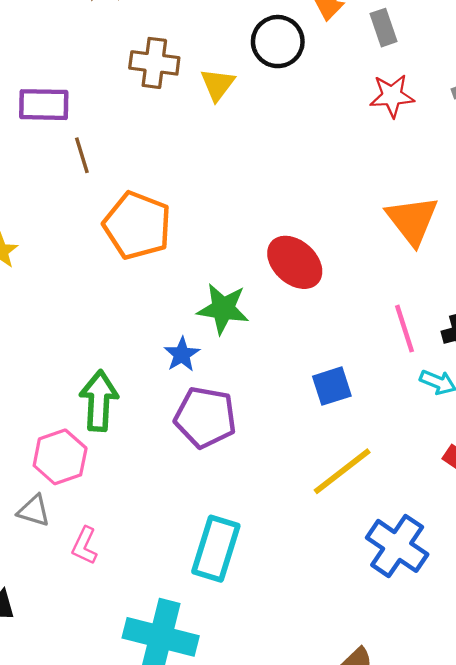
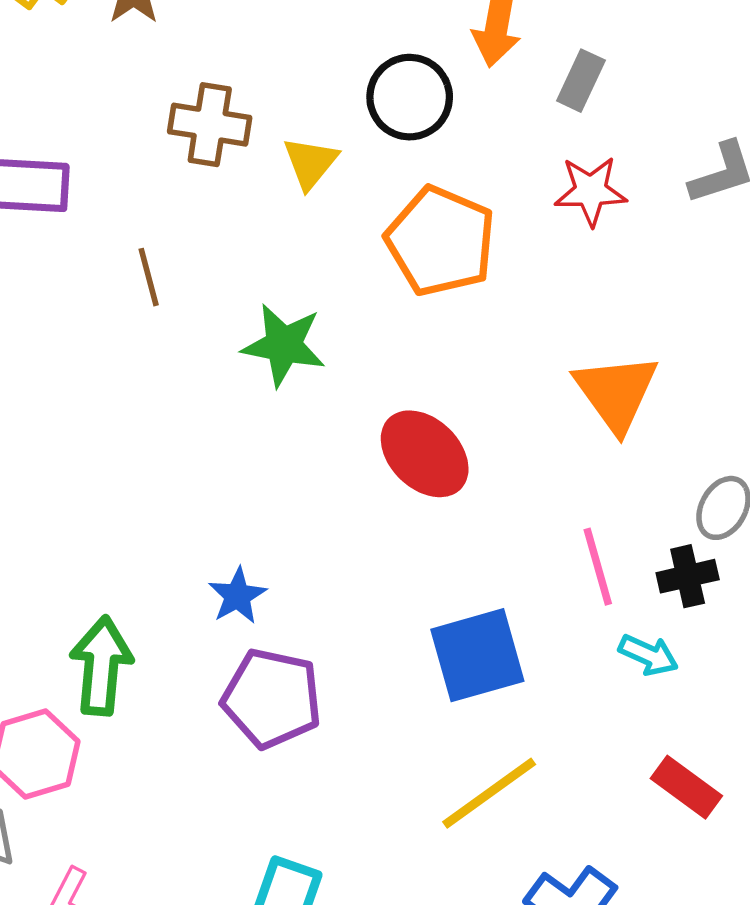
gray rectangle: (384, 28) -> (581, 81), turned 42
brown line: (82, 155) -> (149, 277), moved
orange pentagon: (137, 226) -> (441, 241), moved
green star: (223, 309) -> (284, 345), moved
blue square: (332, 386) -> (477, 655), size x1.5

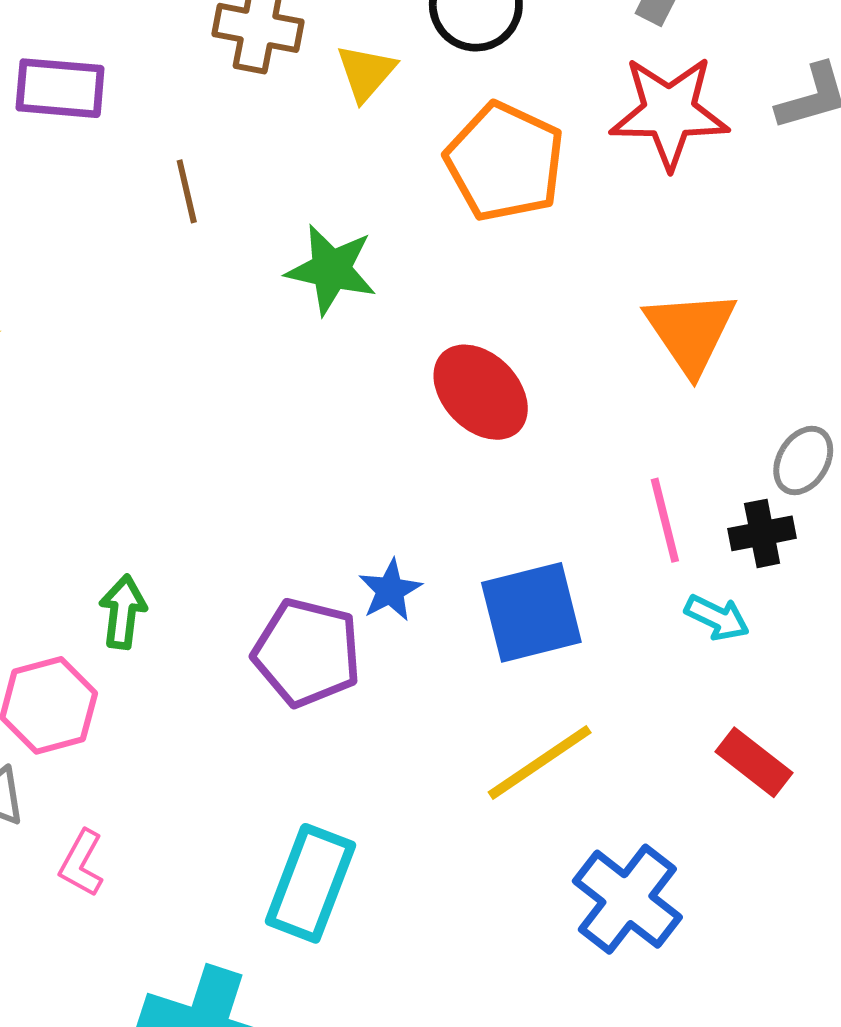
red star: (591, 191) -> (669, 112), size x1.5
blue star: (237, 596) -> (390, 590), moved
green arrow: (101, 666) -> (123, 612), size x0.7

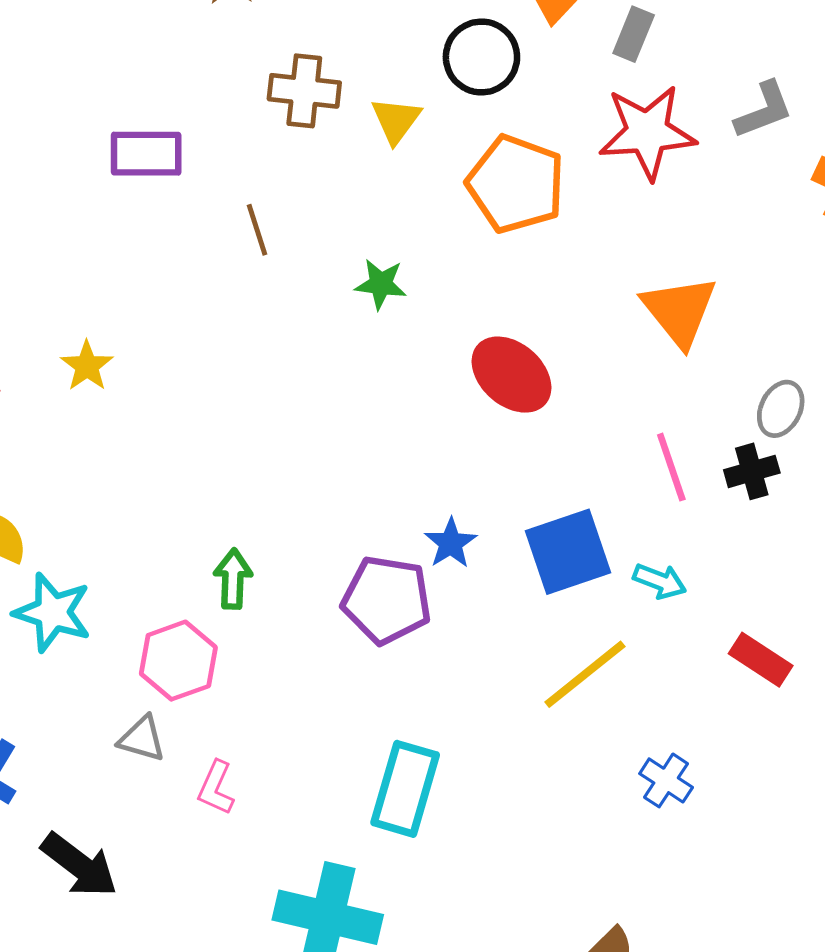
green star: (331, 270) -> (381, 284), size x0.7
cyan arrow: (717, 618) -> (660, 581), moved
blue cross: (627, 899) -> (666, 780), size x0.6

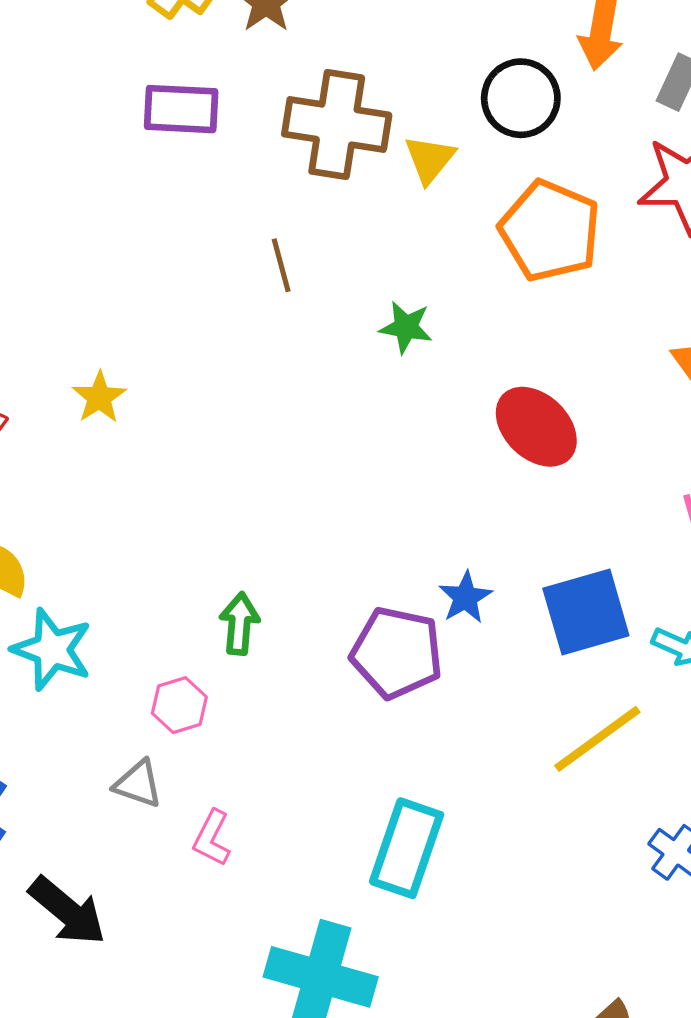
brown cross: (304, 91) -> (337, 125), size x1.4
purple rectangle: (146, 154) -> (181, 109), moved
pink hexagon: (178, 661) -> (179, 705), size x0.7

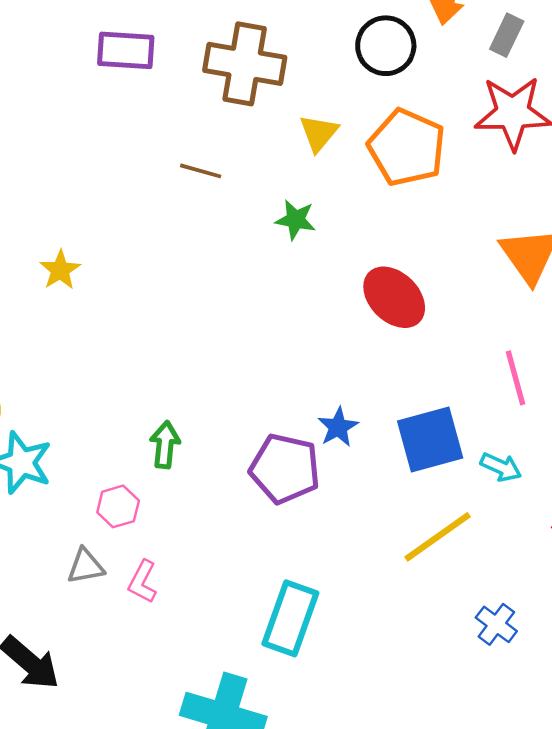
yellow triangle: (430, 159) -> (319, 133), moved
brown line: (281, 265) -> (201, 171), turned -60
gray triangle: (138, 784) -> (86, 566), turned -30
pink L-shape: (212, 838) -> (143, 582), moved

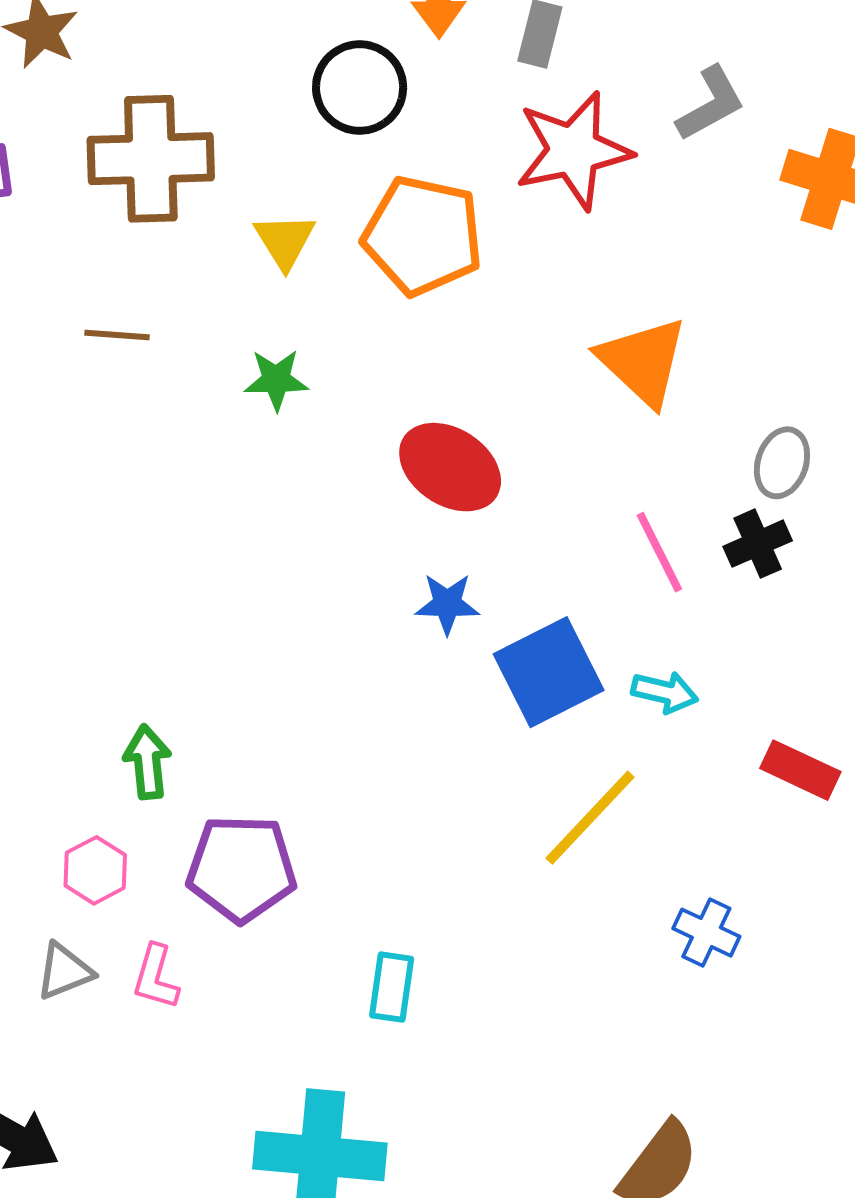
blue star: (338, 427) -> (447, 604), moved, turned -30
purple pentagon: (285, 469) -> (241, 869), moved
cyan rectangle: (290, 618) -> (392, 987), size x0.6

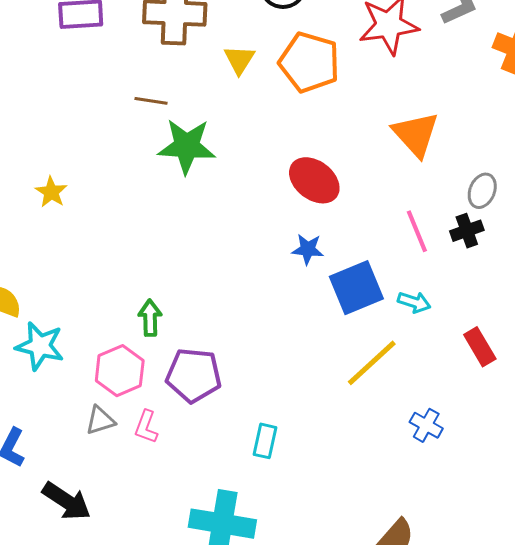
green star: (276, 380) -> (187, 146), moved, size x1.8
red rectangle: (800, 770) -> (480, 347), turned 30
pink hexagon: (95, 870) -> (120, 371), size x1.5

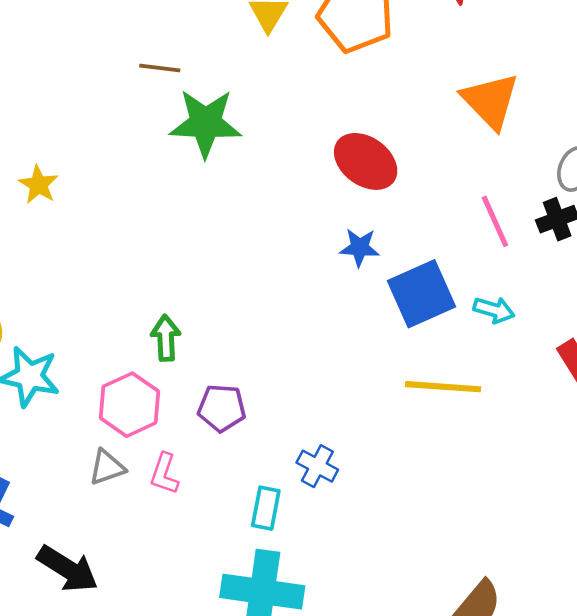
yellow line: (372, 363) -> (443, 387), turned 48
purple pentagon: (194, 375) -> (222, 408), size x0.7
blue cross: (426, 425) -> (317, 466), moved
cyan rectangle: (265, 441) -> (266, 508), moved

